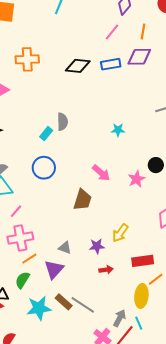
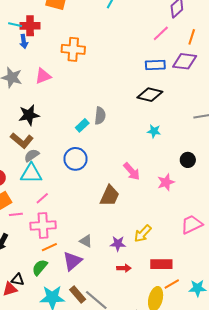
black diamond: (78, 66) -> (150, 95), moved
black circle: (156, 165) -> (188, 160), moved

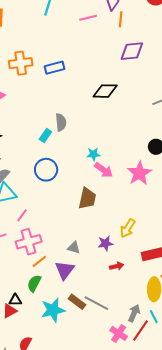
pink line: (161, 33) -> (88, 18), moved, turned 42
orange line: (192, 37) -> (121, 19), moved
blue rectangle: (155, 65) -> (54, 68), moved
cyan star: (154, 131) -> (93, 154), moved
pink star: (166, 182) -> (139, 173), size x1.4

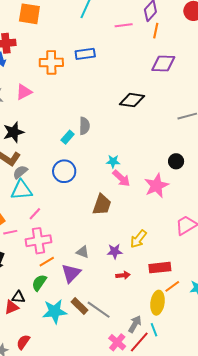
blue rectangle: (54, 68) -> (85, 54), moved

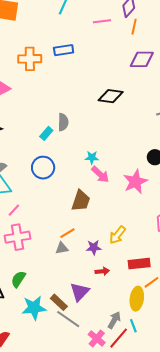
gray triangle: (83, 252) -> (62, 248), turned -32
orange line: (47, 262) -> (67, 233), moved
purple triangle: (71, 273) -> (80, 292), moved
gray line: (99, 310) -> (68, 319), moved

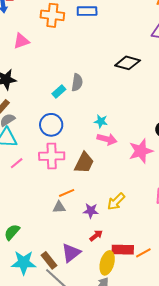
pink arrow: (100, 174) -> (107, 139), turned -36
pink cross: (17, 237) -> (52, 156), moved
red rectangle: (139, 264) -> (123, 250), moved
red arrow: (102, 271) -> (96, 236), turned -40
yellow ellipse: (137, 299) -> (107, 263), moved

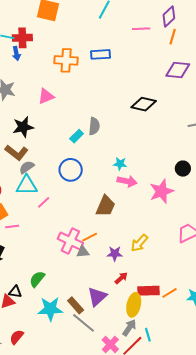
pink triangle: (21, 41) -> (46, 96), moved
pink cross: (52, 156) -> (70, 241), moved, turned 30
pink line: (17, 163) -> (44, 202), moved

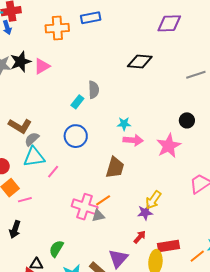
black star: (23, 127) -> (21, 62), moved
purple star: (115, 254) -> (145, 213), moved
orange line: (169, 293) -> (197, 256), moved

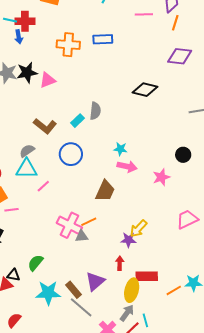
brown L-shape: (20, 126) -> (45, 126), moved
pink star: (169, 146) -> (161, 177), size x0.7
red arrow: (140, 237) -> (120, 263), turned -48

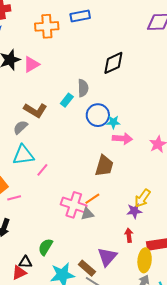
black diamond: (145, 90) -> (113, 63), moved, turned -30
gray semicircle: (27, 151) -> (20, 127), moved
blue circle: (71, 154) -> (98, 115), moved

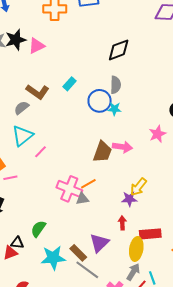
gray semicircle: (83, 88) -> (116, 85), moved
pink arrow: (122, 139) -> (122, 147), moved
cyan triangle: (23, 155) -> (22, 136), turned -35

